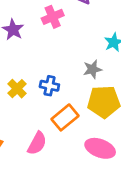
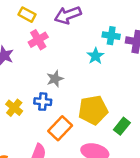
gray star: (92, 69) -> (55, 79), moved

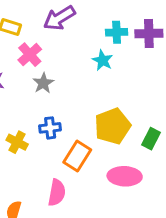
gray star: (55, 79) -> (43, 83), moved

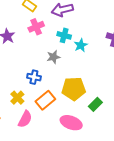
cyan cross: (117, 32) -> (64, 35), moved
gray star: (43, 83) -> (53, 57), moved
yellow cross: (17, 142) -> (17, 98), moved

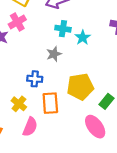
pink cross: (36, 27) -> (17, 22), moved
orange rectangle: (45, 100) -> (50, 103), turned -48
pink ellipse: (71, 123) -> (95, 127), moved, turned 40

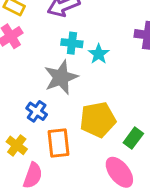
gray star: (54, 54) -> (61, 77), size x1.6
blue cross: (35, 79) -> (37, 111), turned 32

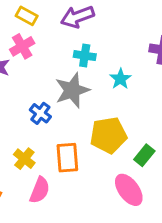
cyan star: (99, 54) -> (120, 79), moved
blue cross: (37, 111) -> (40, 113), moved

